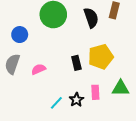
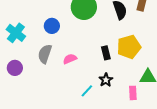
pink rectangle: (95, 92) -> (133, 93), moved
black star: (76, 100) -> (106, 80), moved

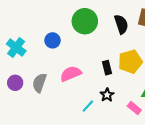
gray semicircle: (45, 54) -> (39, 83), moved
pink semicircle: (70, 59) -> (71, 74), size x1.5
pink rectangle: (133, 93) -> (134, 108), turned -48

